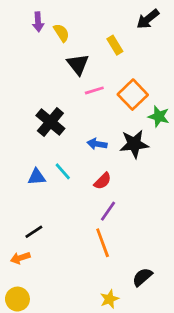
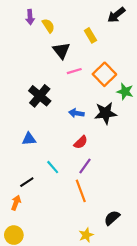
cyan line: (63, 171) -> (53, 167), moved
orange arrow: (20, 258) -> (16, 203), turned 128

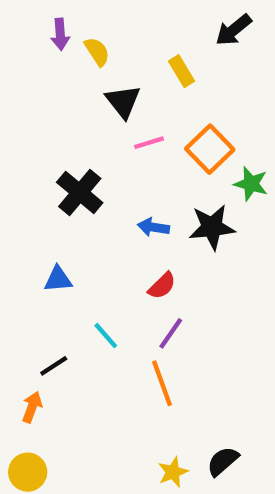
black semicircle: (112, 218) -> (223, 461), moved

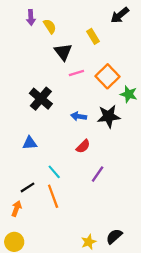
purple line: (171, 333) -> (98, 174), moved
orange line: (162, 383) -> (53, 196), moved

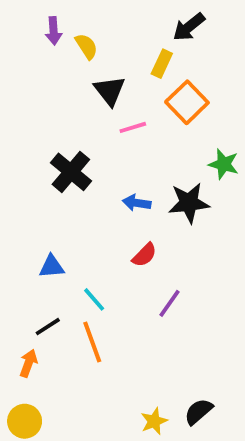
black arrow: (120, 15) -> (189, 27), moved
yellow rectangle: (93, 36) -> (162, 64), turned 56
orange square: (108, 76) -> (187, 102), moved
blue triangle: (30, 143) -> (52, 267), moved

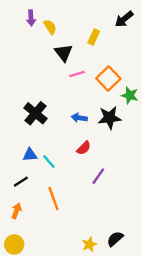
black arrow: (189, 27) -> (124, 19), moved
orange square: (187, 102) -> (108, 78), moved
black cross: (71, 172) -> (35, 113), moved
cyan line: (94, 299) -> (49, 161), moved
black line: (48, 327) -> (21, 182), moved

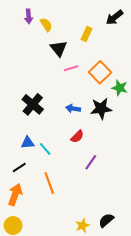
orange arrow: (16, 211) -> (15, 194), size x1.5

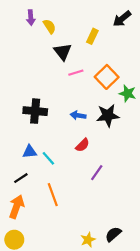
black cross: (33, 104) -> (35, 111), turned -35

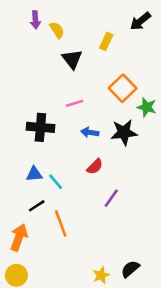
pink line: (76, 73) -> (75, 103), moved
black line: (21, 178) -> (37, 206), moved

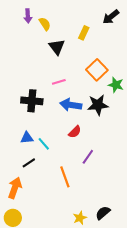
blue arrow: (90, 132) -> (71, 105), size x1.5
orange line: (61, 223) -> (65, 177), moved

